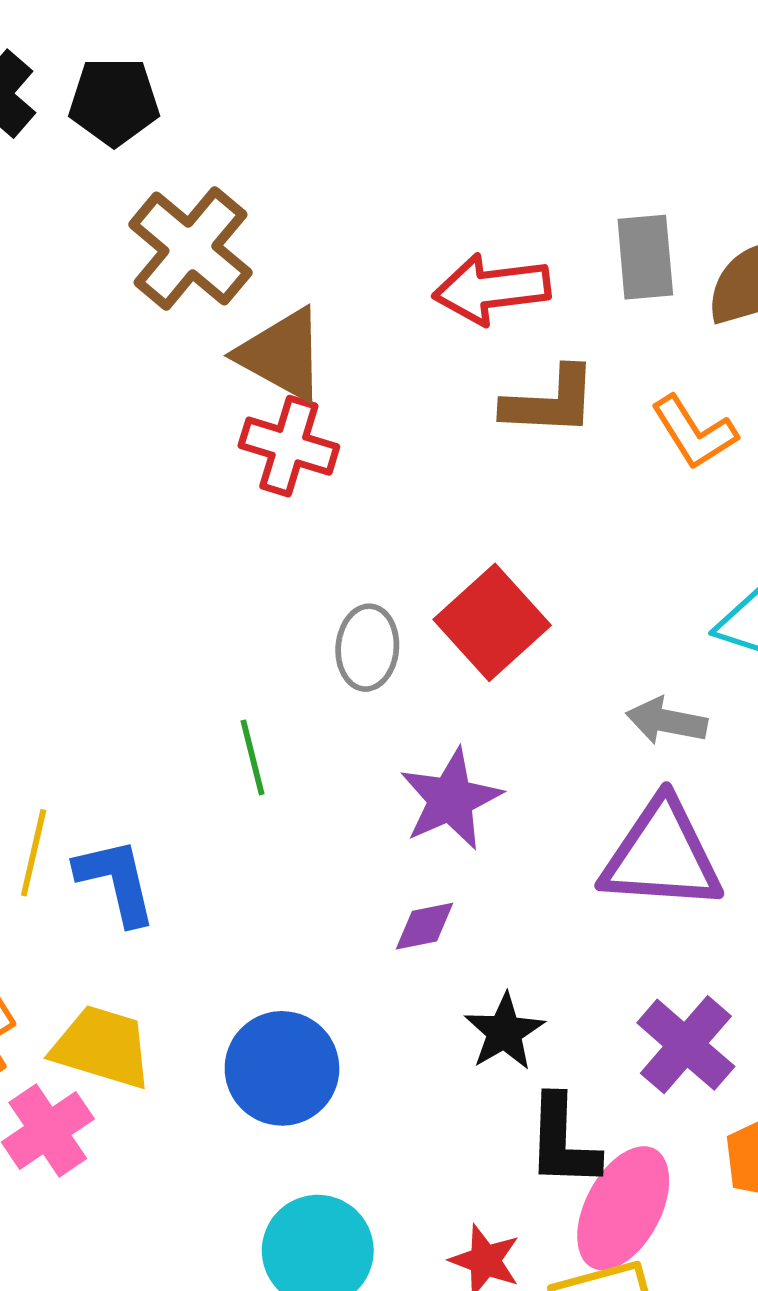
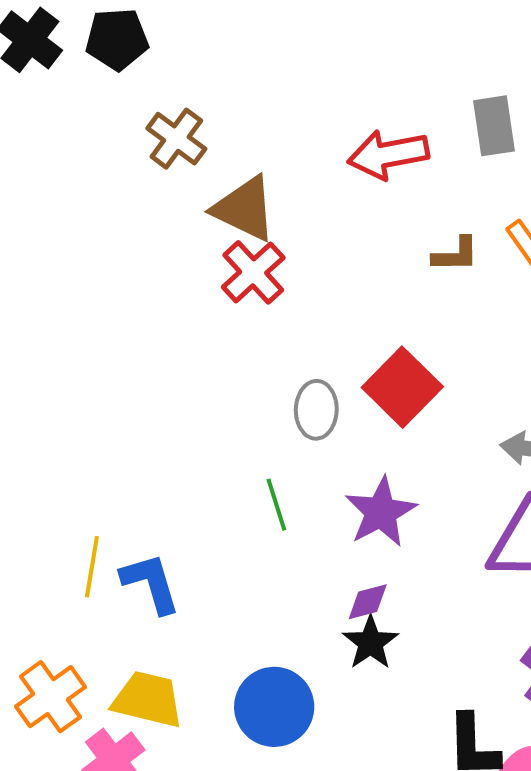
brown cross: (190, 249) -> (176, 139), size x0.7
brown L-shape: (550, 402) -> (456, 255), moved, size x0.7
red cross: (289, 446) -> (253, 272), turned 34
green line: (253, 757) -> (276, 505), moved
black star: (504, 1032) -> (370, 643), moved

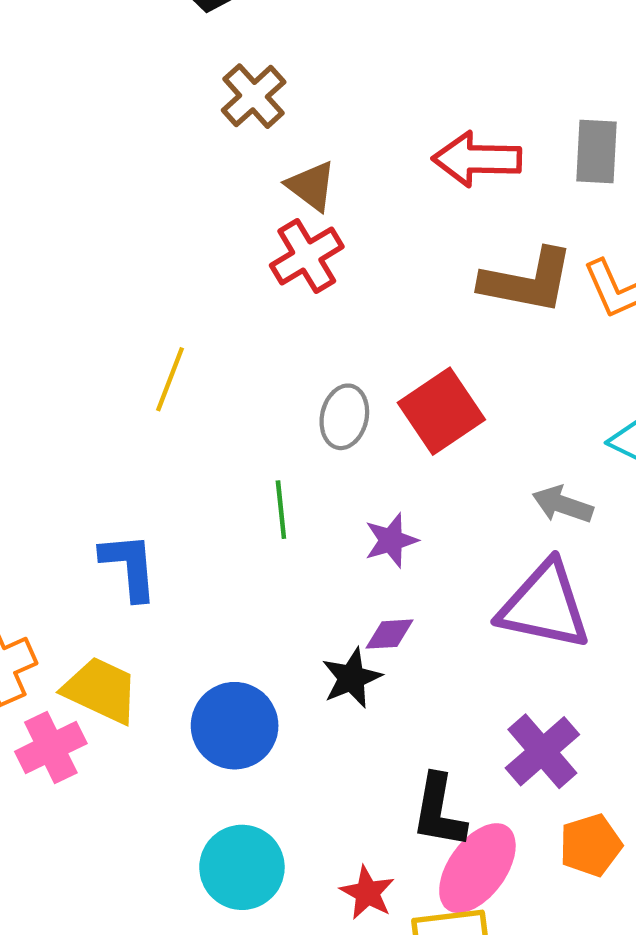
brown triangle: (244, 209) -> (311, 186), size x0.7
brown L-shape: (456, 255) -> (527, 281), size x1.8
purple star: (381, 512) -> (391, 540), size x0.7
yellow line: (92, 567) -> (170, 379), moved
purple diamond: (368, 602) -> (390, 634), moved

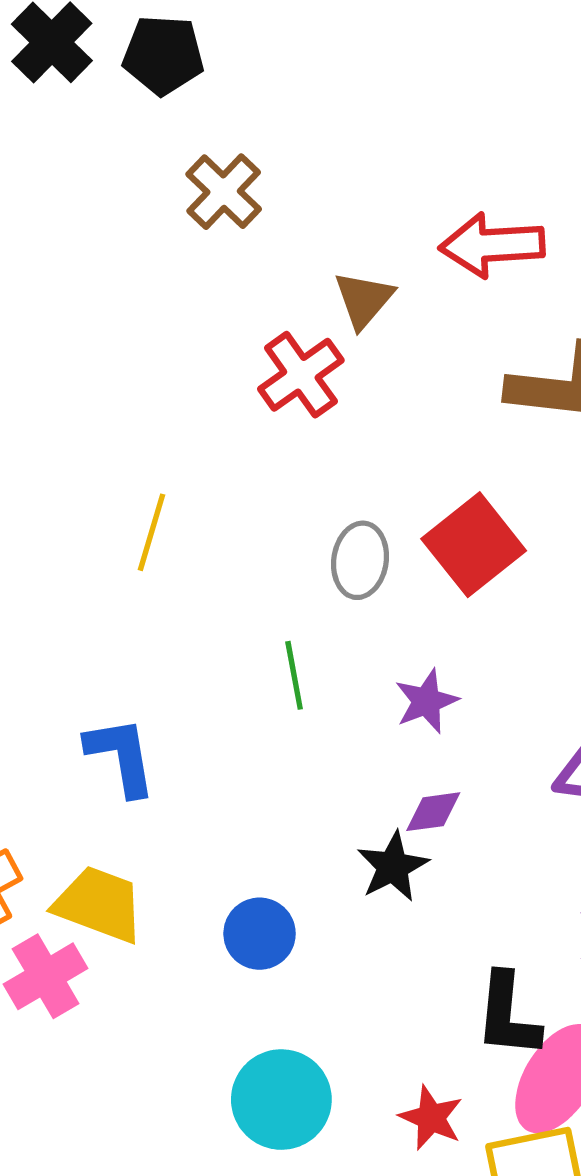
brown triangle: (311, 186) -> (364, 300), moved, turned 38
blue circle: (235, 726) -> (260, 934), size x0.7

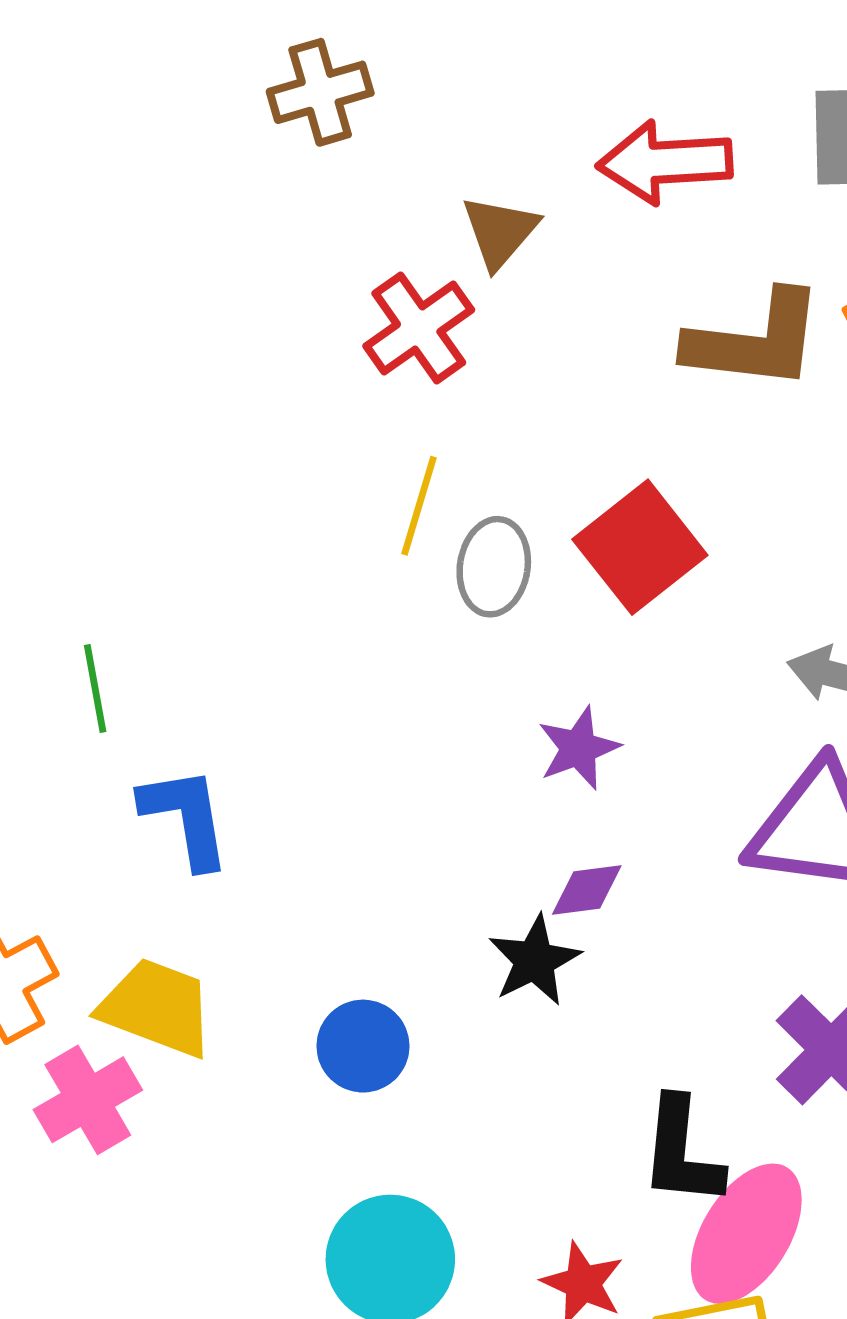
brown cross: (224, 192) -> (320, 92), turned 30
yellow line: (152, 532) -> (419, 506), moved
green line: (294, 675) -> (95, 688), moved

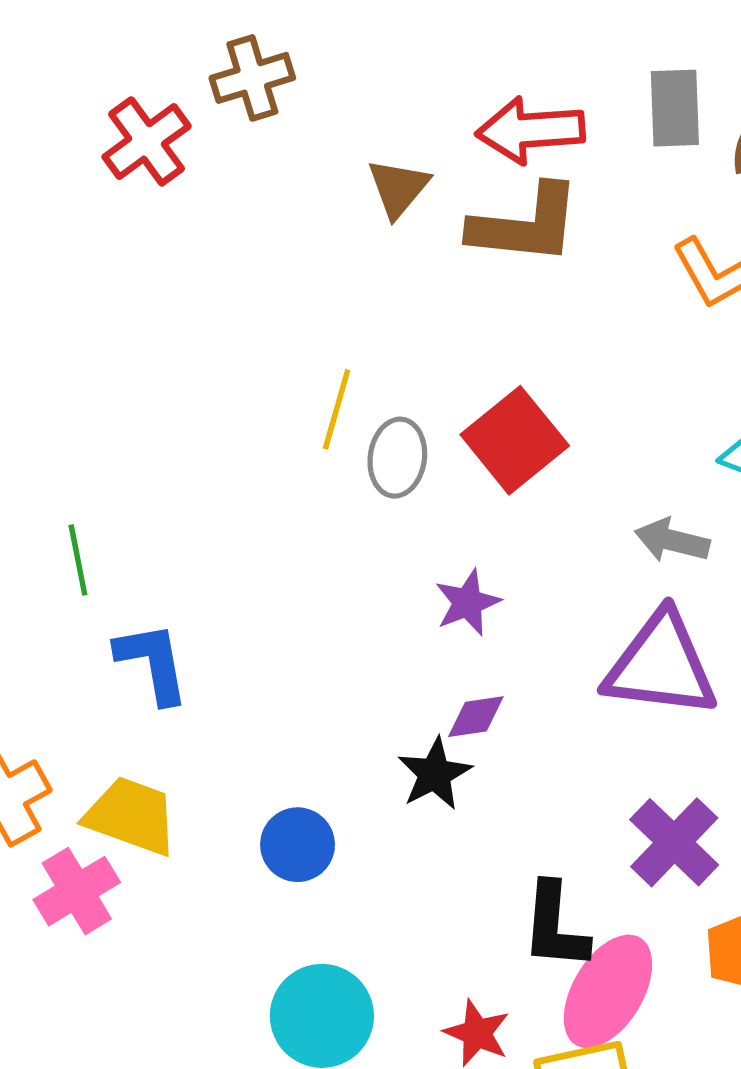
red cross: (419, 328) -> (147, 141), moved
brown L-shape: (755, 341) -> (525, 225), moved

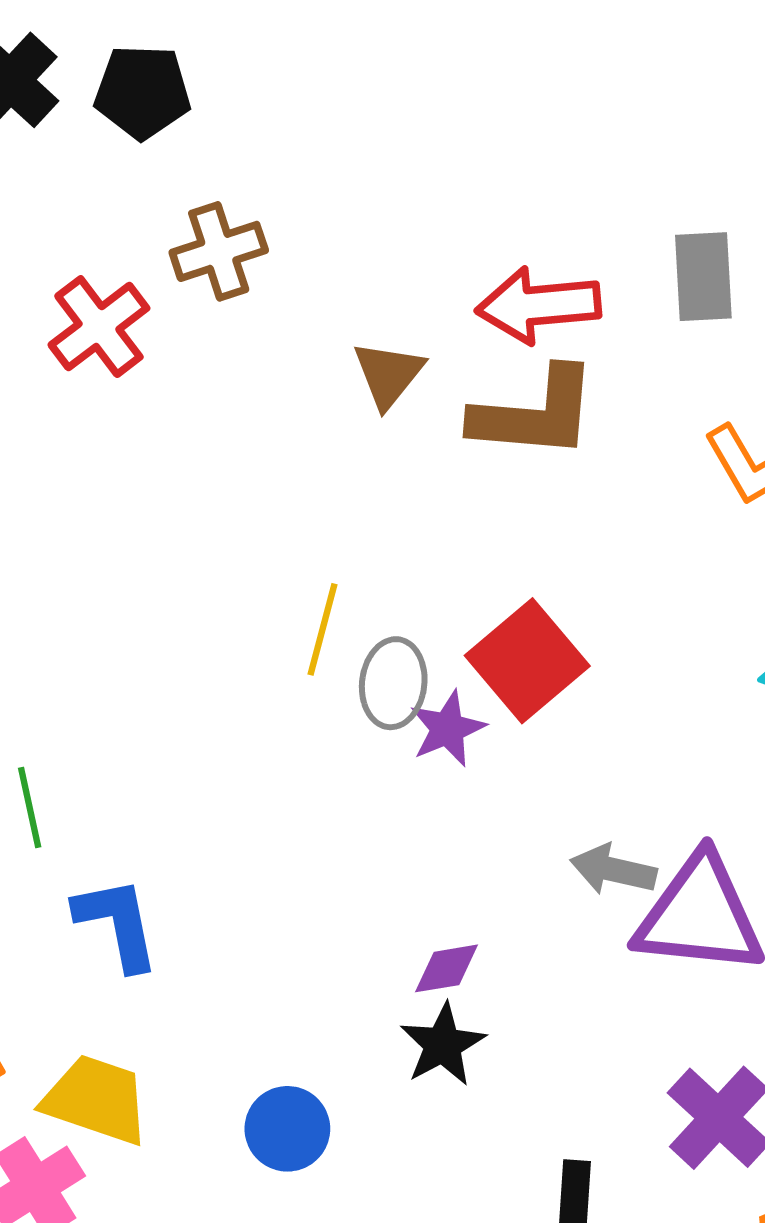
gray arrow: (672, 540) -> (613, 870), moved
purple star: (468, 603) -> (448, 729), moved
purple diamond: (476, 717) -> (446, 968), moved

